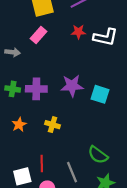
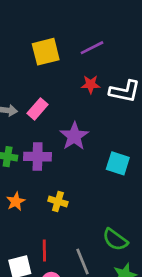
pink rectangle: (38, 35) -> (38, 109), moved
purple star: (72, 86) -> (74, 136), moved, turned -30

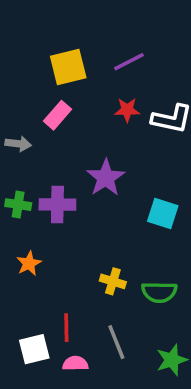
pink rectangle: (38, 109) -> (57, 115), moved
yellow cross: (58, 201) -> (113, 281), moved
green semicircle: (115, 240) -> (159, 292), moved, turned -35

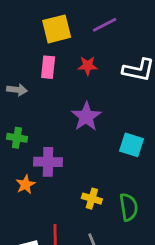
red star: (127, 110) -> (88, 66), moved
pink rectangle: (57, 115) -> (48, 67), turned -35
purple cross: (57, 205) -> (48, 162), moved
green semicircle: (159, 292) -> (129, 207), turned -100

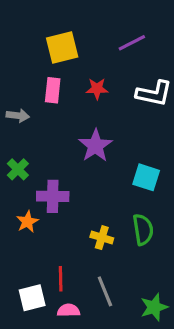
purple line: (105, 25) -> (132, 43), moved
green cross: (17, 138) -> (18, 169), turned 36
green semicircle: (129, 207) -> (143, 230), moved

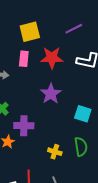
red star: (97, 89) -> (52, 58), size x1.6

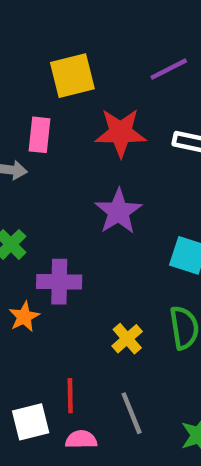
pink rectangle: (24, 59) -> (39, 135), moved
yellow cross: (55, 152) -> (127, 339), turned 32

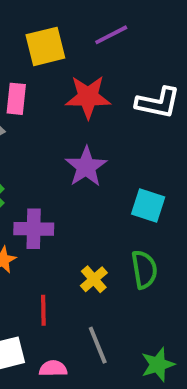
purple line: (169, 69) -> (111, 35), moved
red line: (70, 396) -> (43, 310), moved

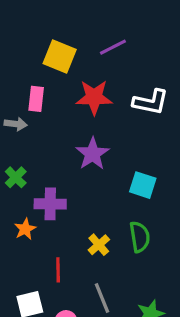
yellow square: (45, 46) -> (60, 57), turned 36

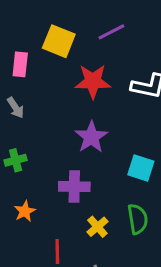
pink rectangle: (36, 99) -> (20, 64), moved
gray arrow: (16, 124) -> (16, 108), turned 50
green cross: (16, 177) -> (16, 160), turned 30
purple cross: (50, 204) -> (74, 187), moved

